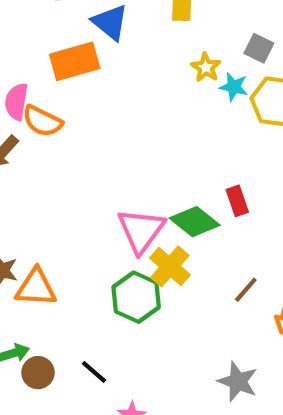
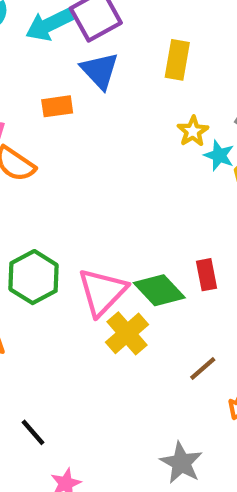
orange rectangle: (75, 61) -> (57, 106), size x0.6
green hexagon: (136, 297) -> (33, 277), moved

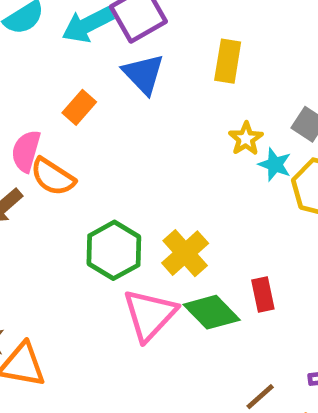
orange rectangle: (57, 106) -> (79, 107), moved, turned -40
green hexagon: (33, 277) -> (114, 250), moved
yellow cross: (127, 333) -> (185, 253), moved

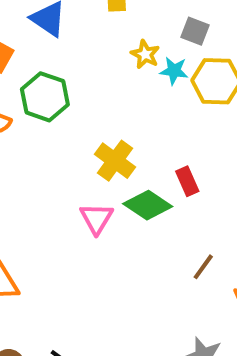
green hexagon: (114, 250) -> (45, 97), moved
pink triangle: (150, 315) -> (96, 218), size x0.7

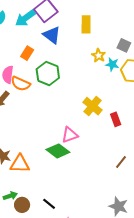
yellow cross: (115, 161) -> (92, 106), moved
green diamond: (148, 205) -> (58, 151), moved
pink triangle: (96, 218) -> (70, 135), turned 36

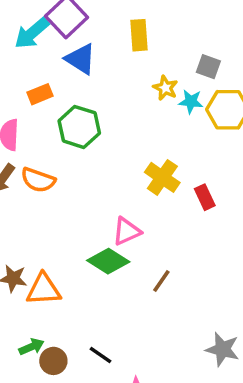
orange rectangle: (27, 53) -> (40, 94), turned 40
orange semicircle: (21, 84) -> (38, 180), moved
brown line: (121, 162) -> (161, 281), moved

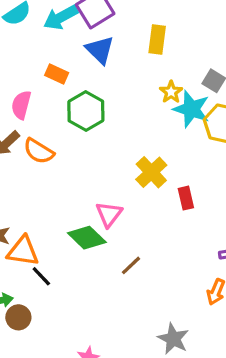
orange rectangle: (40, 94) -> (57, 74), turned 35
cyan star: (191, 102) -> (191, 109), size x1.6
pink triangle: (127, 231) -> (109, 214), turned -40
black line: (101, 355) -> (41, 276), moved

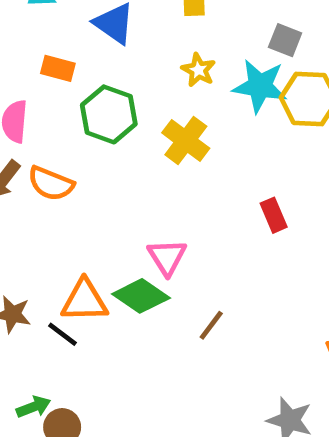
yellow star: (171, 92) -> (198, 70), moved
yellow cross: (151, 172) -> (186, 141), moved
orange triangle: (23, 251) -> (84, 301), moved
black line: (41, 276) -> (62, 334), moved

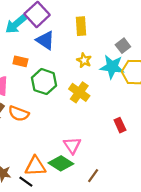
gray square: (285, 40) -> (123, 46), turned 32

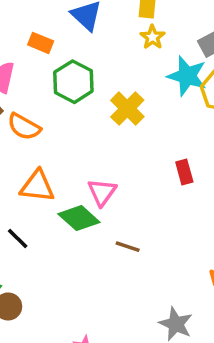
yellow star: (84, 60) -> (153, 37), moved
orange triangle: (35, 166) -> (37, 186), moved
brown line: (93, 176) -> (128, 247), turned 64

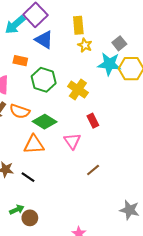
red rectangle: (184, 172) -> (93, 121), moved
green diamond: (79, 218) -> (45, 122), moved
brown line: (128, 247) -> (93, 170), turned -48

